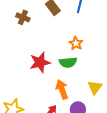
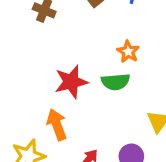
orange arrow: (62, 89) -> (57, 125), moved

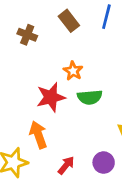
orange star: (128, 52) -> (73, 71), moved

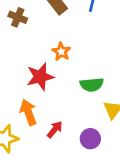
green semicircle: (90, 97) -> (92, 85), moved
red arrow: (66, 165) -> (55, 129), moved

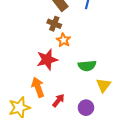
brown cross: (18, 17) -> (54, 24), moved

